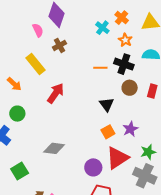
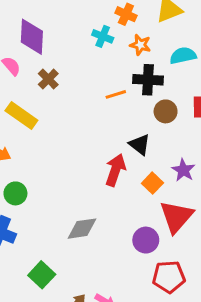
red arrow: (56, 93) -> (115, 170), moved

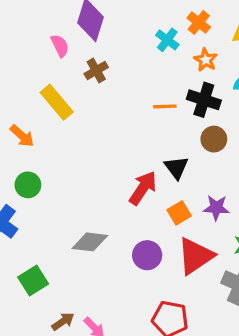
purple star: (183, 170) -> (216, 208), turned 30
purple circle: (146, 240) -> (147, 255), moved

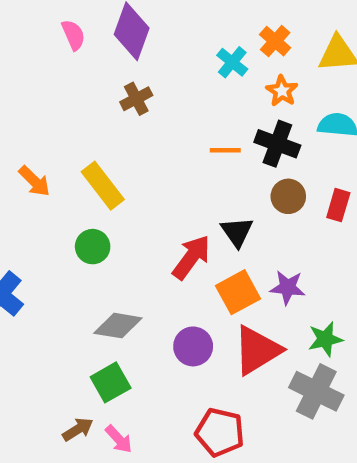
pink semicircle: (60, 46) -> (73, 35), moved
yellow rectangle: (57, 102) -> (103, 186), moved
green circle: (28, 185) -> (93, 247), moved
orange square: (179, 213) -> (238, 292), size x1.4
green square: (33, 280) -> (111, 382), moved

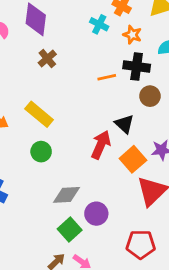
purple circle: (193, 346) -> (96, 214), moved

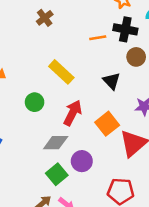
yellow rectangle: (39, 114) -> (61, 72), moved
red arrow: (101, 145) -> (73, 113), moved
orange square: (133, 159) -> (107, 124), moved

